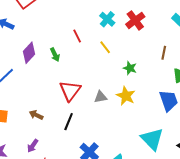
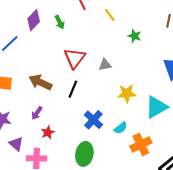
yellow star: (126, 96) -> (127, 93), moved, turned -30
brown arrow: (36, 115) -> (40, 82), size x1.6
cyan triangle: (152, 139) -> (156, 107), turned 45

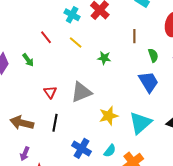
red triangle: (75, 58) -> (50, 92), size x0.6
gray triangle: (105, 65) -> (81, 92), size x1.6

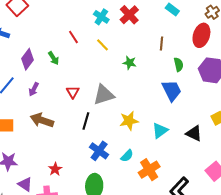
black line: (55, 123) -> (86, 121), moved
cyan triangle: (140, 123) -> (160, 131), size x0.7
purple arrow: (25, 154) -> (34, 89), moved

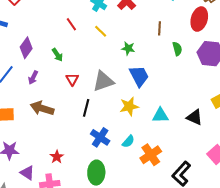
green arrow: (54, 58) -> (57, 55), moved
blue trapezoid: (172, 91) -> (139, 76), moved
cyan triangle: (160, 131) -> (160, 115), turned 36

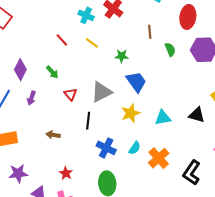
brown arrow: (42, 108) -> (53, 135), moved, size x0.6

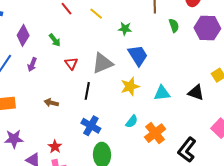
blue cross: (106, 148) -> (91, 126), moved
red star: (66, 173) -> (55, 147), moved

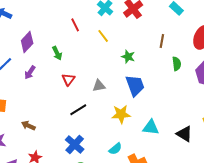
gray triangle: (102, 63) -> (99, 86), size x0.6
black line: (87, 91) -> (78, 110), turned 36
brown arrow: (51, 103) -> (28, 126), moved

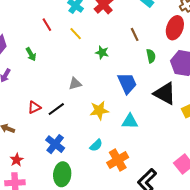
brown line: (162, 41) -> (135, 34), turned -32
red triangle: (68, 79) -> (34, 107), moved, turned 32
blue trapezoid: (135, 86) -> (127, 83), moved
black triangle: (184, 134) -> (165, 93), moved, size x1.4

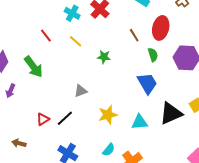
red ellipse: (175, 28) -> (161, 28), moved
green arrow: (31, 54) -> (33, 67), size x1.6
blue trapezoid: (127, 83) -> (147, 83), moved
black triangle: (165, 93) -> (171, 113), moved, turned -45

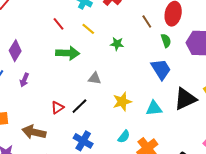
green arrow: (33, 67) -> (68, 53), moved, turned -50
gray triangle: (81, 91) -> (95, 78), turned 32
brown arrow: (19, 143) -> (34, 132), size x1.6

